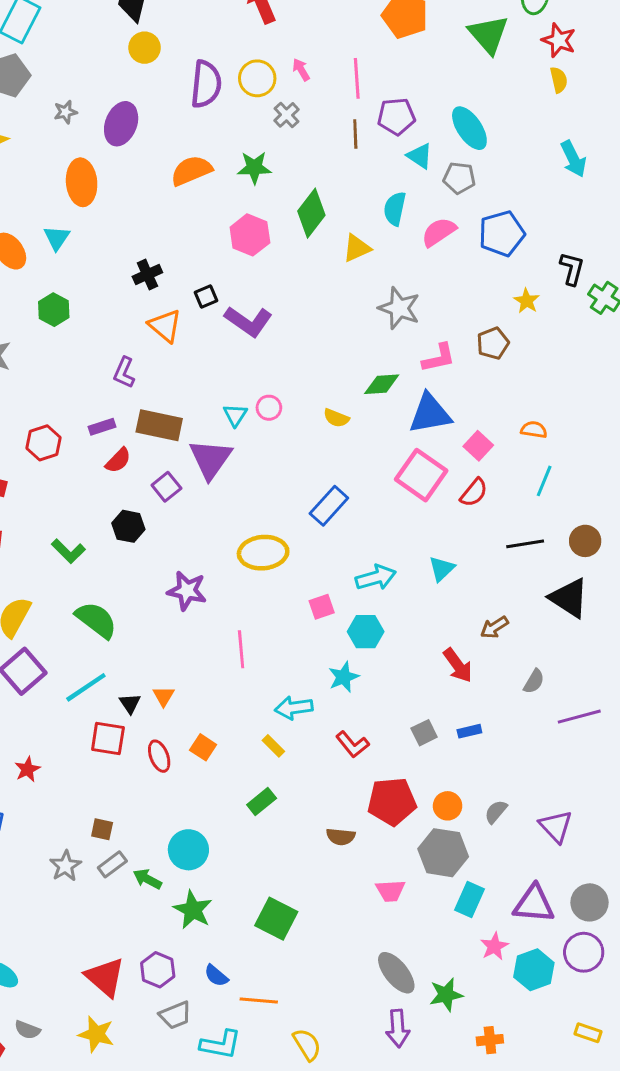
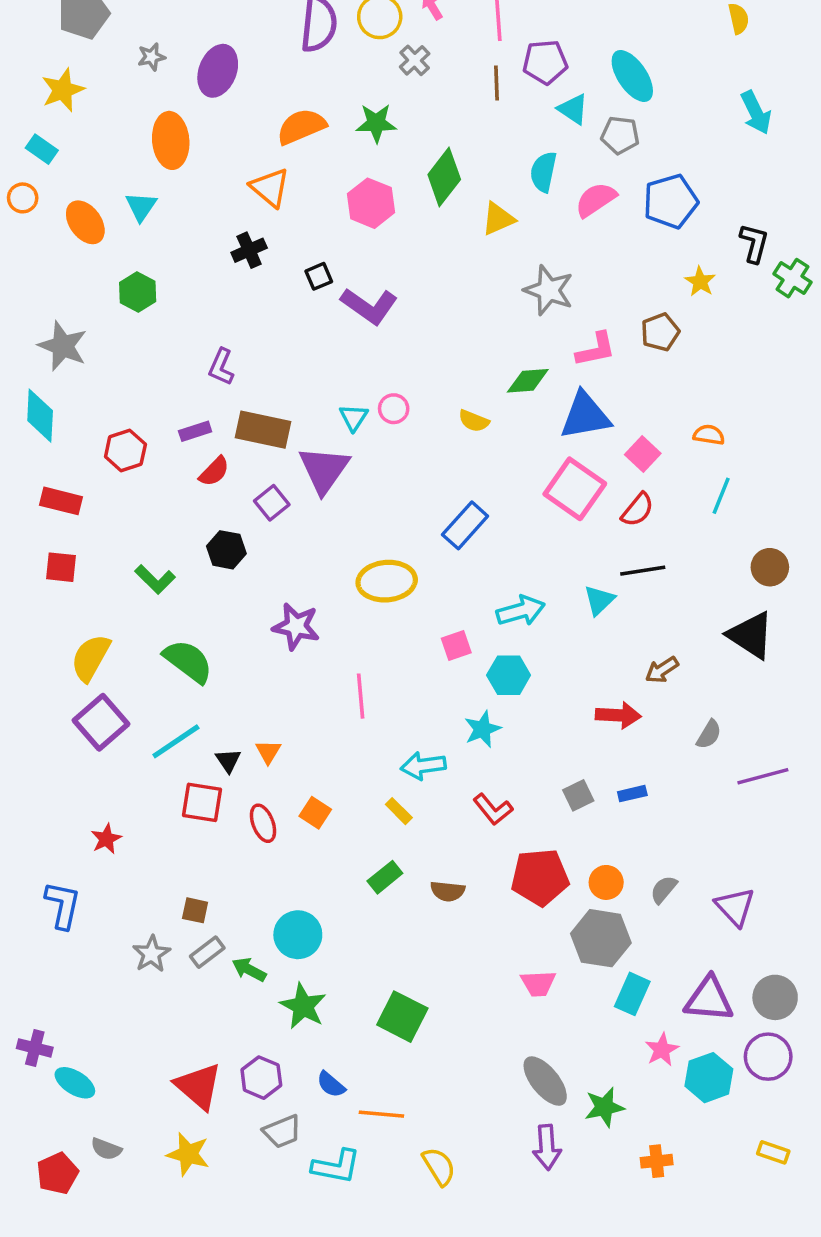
orange triangle: (165, 326) -> (270, 187), moved
black line: (525, 544) -> (643, 571), moved
red arrow: (458, 665) -> (618, 715), turned -51
brown semicircle: (341, 837) -> (448, 891), moved

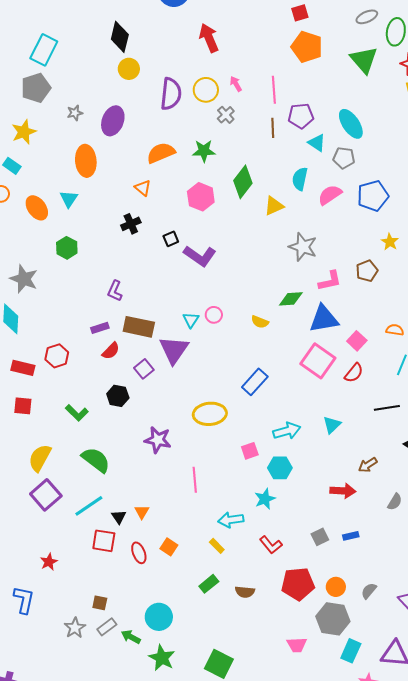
orange triangle: (270, 187) -> (143, 188), size x0.7
red hexagon: (125, 450) -> (57, 356), moved
black line: (643, 571) -> (387, 408), moved

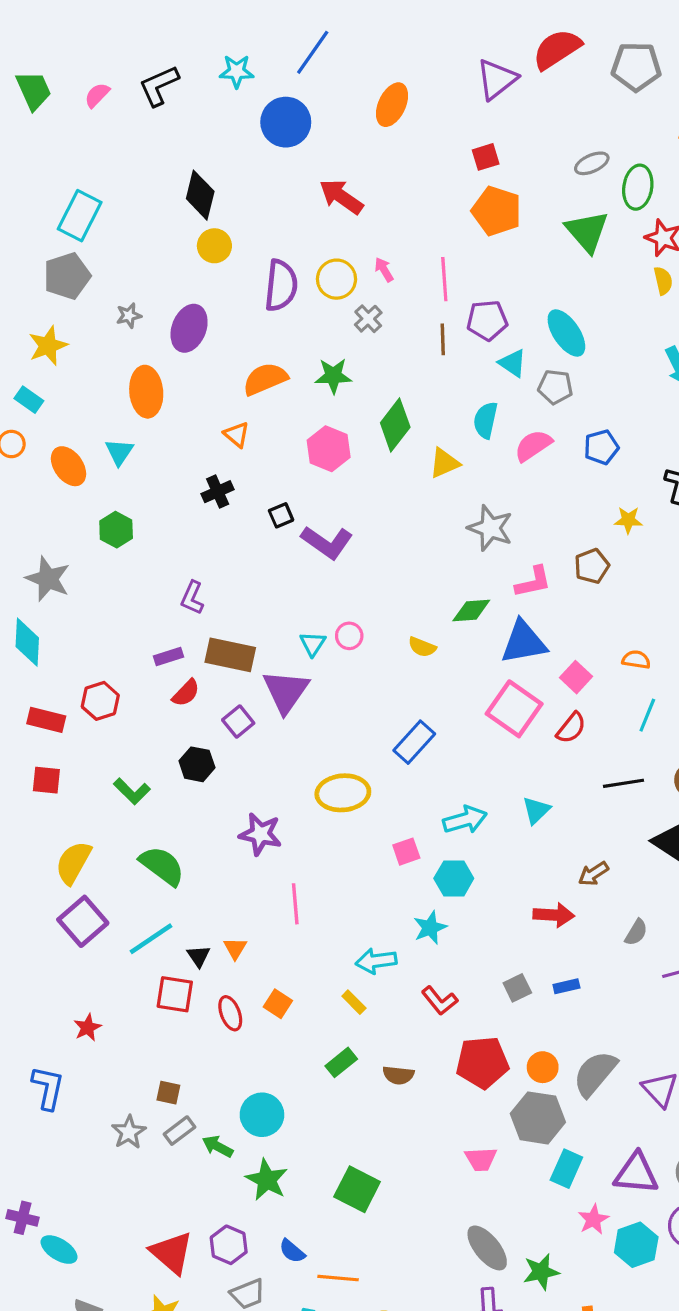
red arrow: (209, 38) -> (341, 197), turned -32
blue pentagon: (373, 196) -> (601, 447), size x0.7
yellow star: (390, 242) -> (628, 520), turned -30
pink line: (195, 480) -> (295, 904), moved
gray semicircle: (369, 591) -> (595, 1074), size x1.8

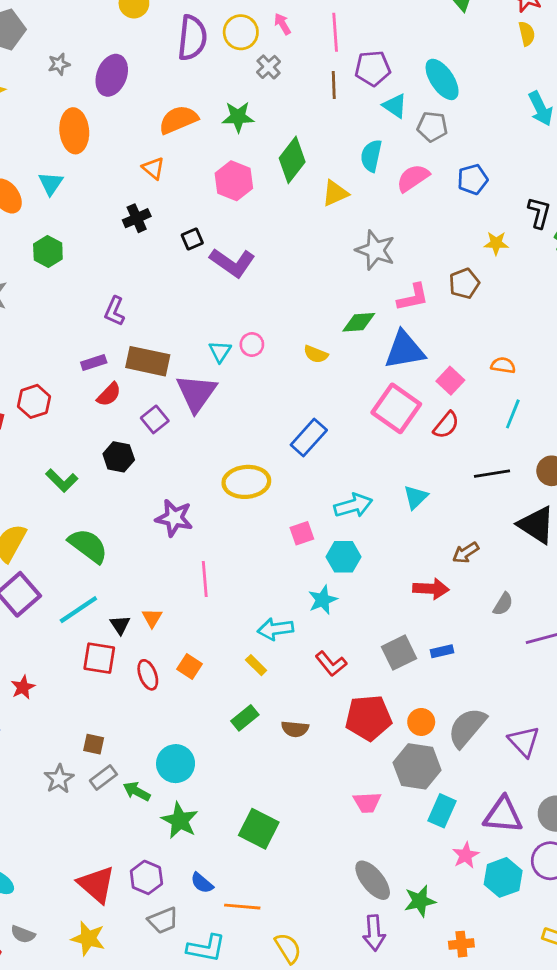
gray square: (517, 988) -> (399, 653), size x1.4

